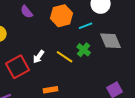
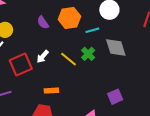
purple semicircle: (27, 12) -> (43, 22), moved

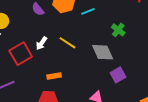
gray diamond: (116, 48) -> (103, 52), moved
green cross: (88, 54) -> (118, 30), moved

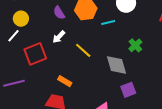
white arrow: (41, 43) -> (59, 37), moved
orange rectangle: (54, 76) -> (65, 81), turned 32

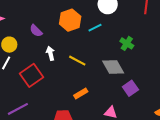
purple semicircle: (59, 13) -> (36, 31), moved
white arrow: (59, 37) -> (50, 53), turned 136
orange rectangle: (65, 81) -> (81, 93), moved, turned -48

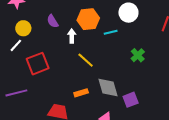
white arrow: (50, 53) -> (72, 36), moved
gray diamond: (113, 67) -> (108, 87), moved

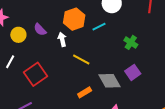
yellow circle: (23, 28) -> (18, 35), moved
purple square: (131, 100) -> (133, 72), moved

